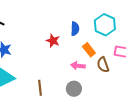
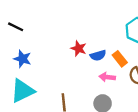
blue semicircle: (75, 29) -> (98, 55), moved, turned 72

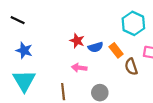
pink arrow: (107, 77) -> (79, 68), moved
cyan triangle: (22, 91) -> (24, 81), turned -35

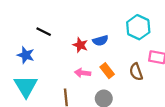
black line: (18, 20) -> (44, 32), moved
blue semicircle: (95, 47) -> (100, 41), moved
orange rectangle: (116, 50) -> (107, 71), moved

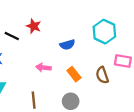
red star: (80, 45) -> (34, 26), moved
pink arrow: (83, 73) -> (43, 68), moved

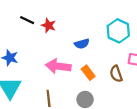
black line: (12, 36) -> (27, 20), moved
pink arrow: (43, 68) -> (58, 66), size x1.6

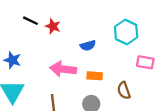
orange rectangle: (88, 73) -> (95, 76), turned -48
brown semicircle: (116, 74) -> (124, 90), moved

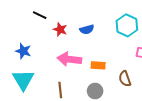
red star: (53, 26) -> (60, 29), moved
blue semicircle: (88, 45) -> (87, 29), moved

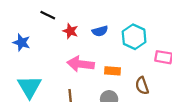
cyan hexagon: (127, 25) -> (134, 37), moved
blue star: (23, 51) -> (22, 42), moved

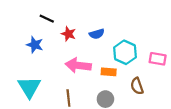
cyan hexagon: (134, 37) -> (125, 52), moved
blue star: (22, 42) -> (35, 45), moved

